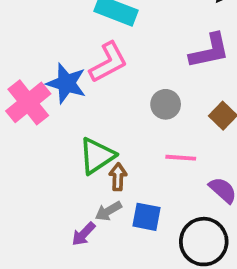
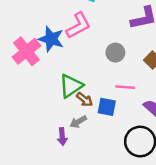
brown arrow: (118, 177) -> (84, 100), turned 126
blue square: (146, 217) -> (107, 107), moved
purple arrow: (84, 234) -> (62, 137), turned -49

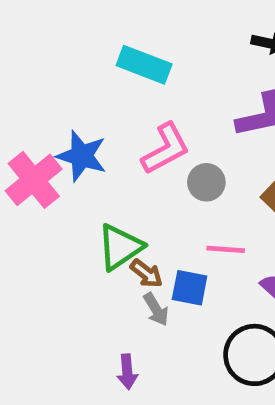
pink L-shape: (78, 25) -> (166, 149), moved
gray arrow: (78, 122) -> (156, 309), moved, turned -91
purple arrow: (62, 137) -> (127, 372), moved

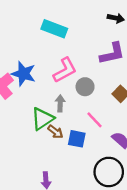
pink line: (226, 249) -> (94, 120), turned 42
gray arrow: (156, 309) -> (60, 103), moved, turned -147

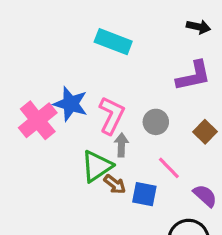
pink L-shape: (65, 70) -> (112, 115), moved, turned -36

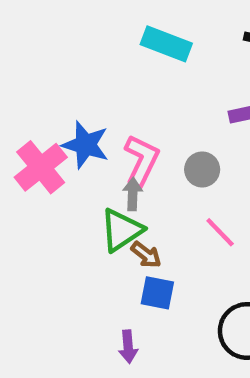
cyan rectangle: (113, 42) -> (166, 44), moved
gray arrow: (121, 145) -> (133, 194), moved
blue square: (144, 194) -> (157, 293), moved

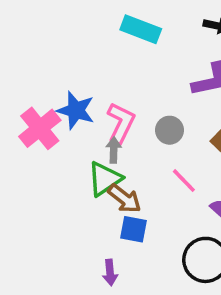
brown arrow: (146, 255) -> (124, 199), size x1.4

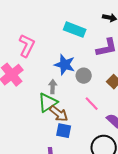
cyan rectangle: (141, 29) -> (75, 30), moved
blue star: (76, 110) -> (65, 65), moved
pink L-shape: (121, 123) -> (27, 46), moved

